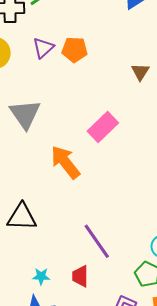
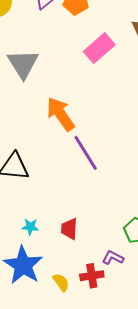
pink rectangle: (103, 127) -> (99, 48), moved
purple line: (97, 241) -> (86, 153), moved

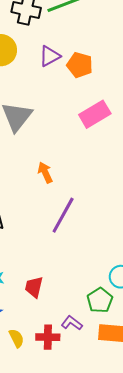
orange arrow: (61, 114) -> (45, 173), size x0.6
purple line: (86, 153) -> (63, 215), turned 51

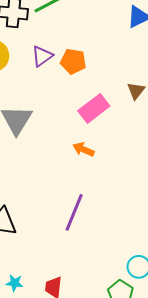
orange arrow: (45, 173) -> (84, 149), moved, turned -35

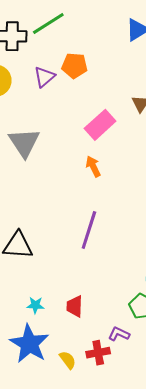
orange pentagon: (73, 61) -> (75, 66), moved
orange arrow: (84, 149) -> (93, 166), turned 45

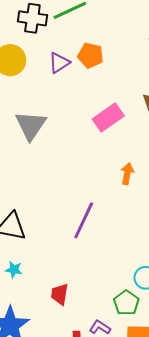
orange arrow: (93, 166) -> (127, 174), moved, turned 30
cyan star: (35, 305) -> (14, 270), moved

